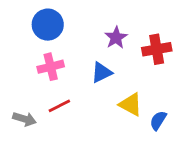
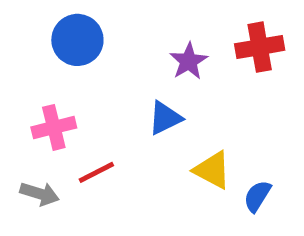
red cross: (157, 49) -> (260, 47), moved
pink cross: (51, 67) -> (54, 127), moved

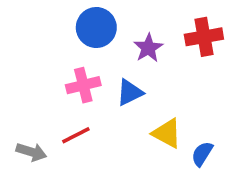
blue circle: (77, 40) -> (96, 28), moved
pink cross: (54, 127) -> (83, 85), moved

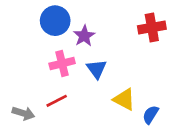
blue circle: (96, 28) -> (55, 21), moved
purple star: (148, 48) -> (84, 36), moved
blue triangle: (130, 92) -> (97, 69), turned -40

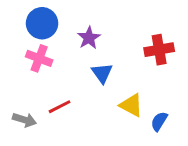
blue circle: (55, 21) -> (42, 23), moved
red cross: (152, 28) -> (159, 50), moved
pink cross: (62, 63) -> (39, 58), moved, turned 35

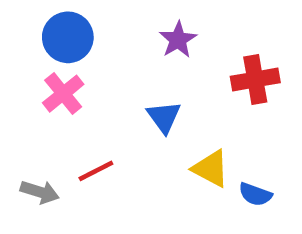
purple star: (89, 38) -> (178, 40), moved
pink cross: (39, 58) -> (63, 94), turned 30
blue semicircle: (159, 121) -> (255, 194), turned -102

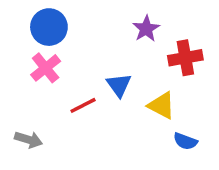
purple star: (178, 40) -> (146, 29), moved
yellow triangle: (211, 169) -> (162, 105), moved
red line: (96, 171) -> (83, 105), moved

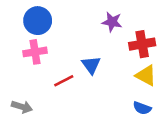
purple star: (146, 29) -> (112, 22), turned -30
pink cross: (46, 68) -> (35, 52), turned 30
yellow triangle: (162, 105) -> (146, 75), moved

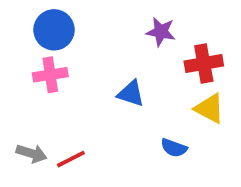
blue triangle: (91, 65) -> (131, 94), turned -36
red line: (64, 81) -> (71, 159), moved
blue semicircle: (142, 108) -> (174, 148), moved

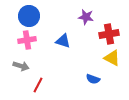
blue triangle: (131, 94) -> (63, 41), moved
gray arrow: (32, 153) -> (21, 66), moved
red line: (71, 159) -> (38, 85), turned -35

